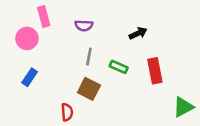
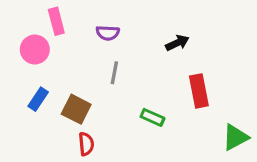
green rectangle: (119, 67) -> (152, 117), moved
brown square: (89, 89) -> (76, 109), moved

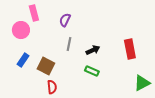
purple semicircle: (108, 33) -> (65, 20), turned 112
black arrow: (177, 43) -> (93, 50), moved
red rectangle: (199, 91) -> (130, 49), moved

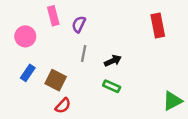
pink rectangle: (34, 13) -> (53, 16), moved
red rectangle: (130, 49) -> (158, 25), moved
red semicircle: (52, 87) -> (63, 106), turned 48

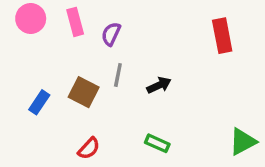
pink circle: (25, 36) -> (31, 19), moved
brown square: (56, 80) -> (84, 92), moved
green rectangle: (112, 86) -> (157, 143), moved

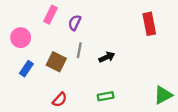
pink circle: (31, 19) -> (21, 38), moved
pink rectangle: (75, 22) -> (50, 15), turned 42
green rectangle: (157, 143) -> (106, 96), turned -35

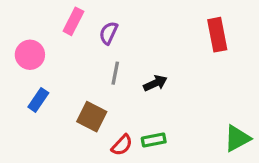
brown square: (56, 62) -> (92, 117), moved
red semicircle: (60, 100) -> (122, 145), moved

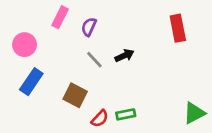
gray line: (115, 73) -> (94, 60), turned -54
black arrow: (155, 83) -> (124, 56), moved
blue rectangle: (38, 100) -> (31, 82), size x1.4

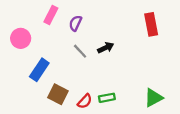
blue rectangle: (31, 82) -> (39, 70), moved
brown square: (75, 95) -> (58, 94), moved
green triangle: (194, 113) -> (153, 98), moved

